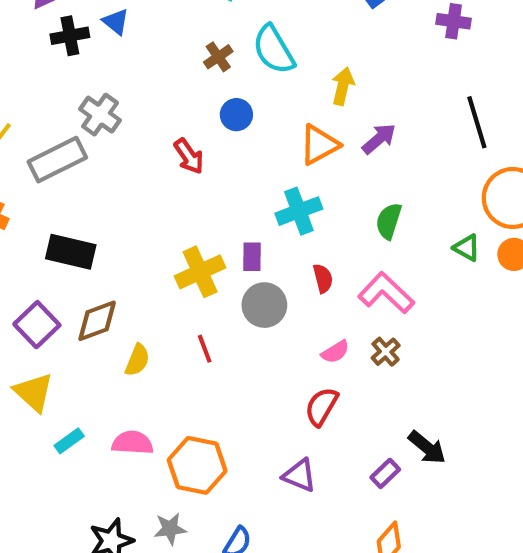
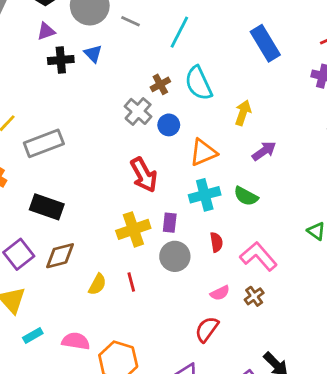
gray cross: (100, 115) -> (138, 111), moved
orange triangle: (319, 145) -> (203, 152), moved
red arrow: (189, 156) -> (144, 175), moved, size x1.4
green semicircle: (389, 221) -> (246, 196), moved, turned -85
yellow semicircle: (137, 360) -> (97, 284), moved

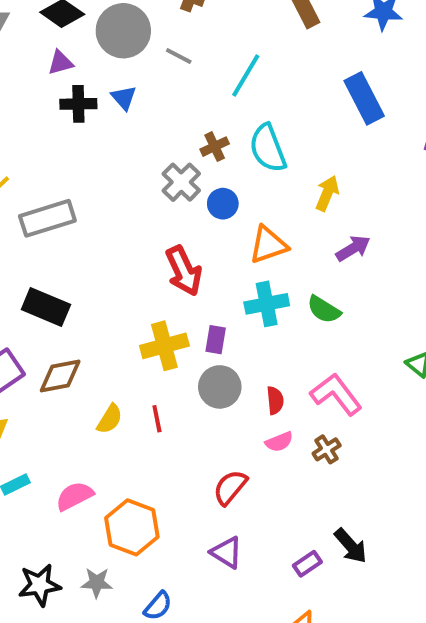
red semicircle: (216, 242) -> (275, 400), moved
red semicircle: (207, 329) -> (230, 487), moved
pink semicircle: (76, 341) -> (75, 496), turned -40

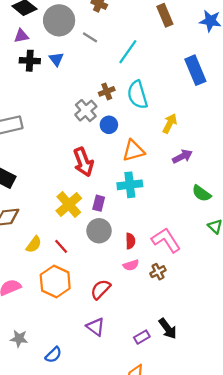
green semicircle: (324, 310) -> (201, 193), moved
yellow cross: (164, 346) -> (69, 205), turned -30
red line: (157, 419) -> (61, 246), turned -35
orange hexagon: (132, 527) -> (55, 282), moved

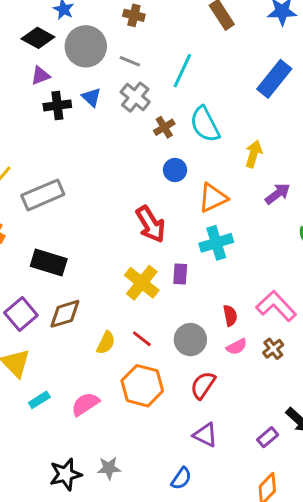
blue rectangle: (195, 70) -> (274, 79), turned 72
gray cross: (86, 111) -> (135, 97), moved
gray circle: (99, 231) -> (190, 340), moved
blue semicircle: (53, 355) -> (181, 478), moved

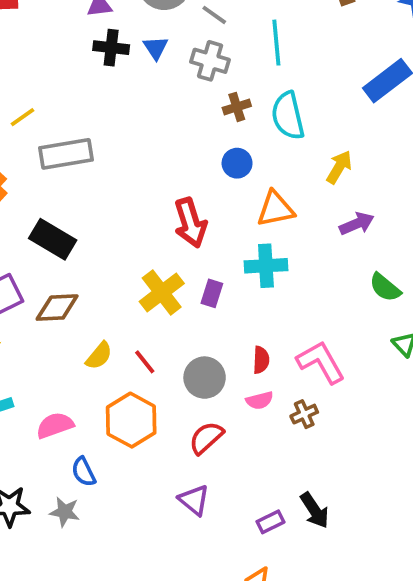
cyan line: (182, 71) -> (276, 43), turned -44
gray cross: (135, 97) -> (210, 61), turned -36
blue semicircle: (181, 478) -> (84, 472), moved, turned 105

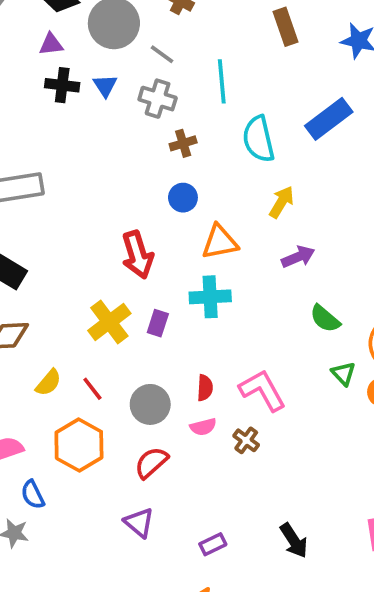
cyan semicircle: (288, 116) -> (259, 139), moved
brown cross: (304, 414) -> (246, 440), turned -30
black arrow: (315, 510) -> (294, 541), moved

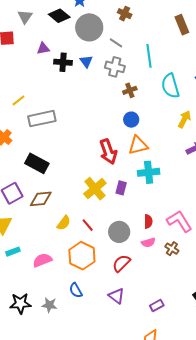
purple triangle: (51, 44) -> (43, 48), moved
orange triangle: (220, 242) -> (138, 145), moved
blue semicircle: (33, 495) -> (76, 290), moved

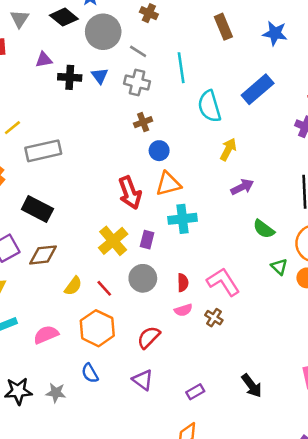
brown cross: (130, 90) -> (143, 122), moved
gray circle: (119, 232) -> (143, 278), moved

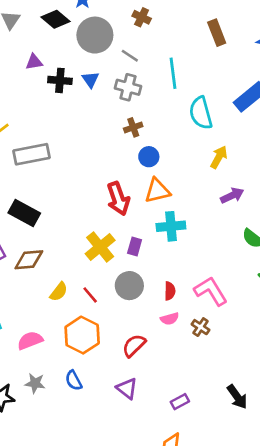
gray star: (56, 393) -> (35, 383), moved

